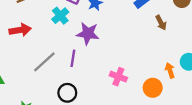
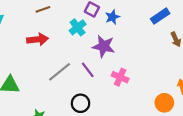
purple line: (73, 58) -> (88, 70), turned -49
pink cross: (118, 77) -> (120, 77), moved

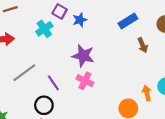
purple star: (104, 46) -> (83, 56), moved
purple line: (88, 70) -> (53, 83), moved

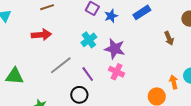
blue rectangle: (128, 21) -> (142, 12), moved
cyan cross: (44, 29) -> (89, 40), moved

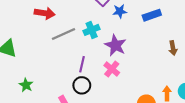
gray line: (61, 65) -> (64, 34), moved
purple line: (88, 74) -> (82, 64), turned 35
black circle: (79, 95) -> (82, 85), moved

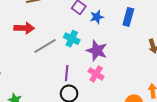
blue rectangle: (152, 15) -> (128, 17), turned -48
cyan cross: (92, 30) -> (72, 39), turned -35

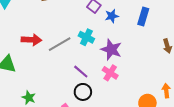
red arrow: (24, 28) -> (31, 40), moved
purple line: (67, 73) -> (81, 72), turned -56

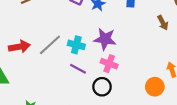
cyan cross: (86, 37) -> (76, 45), moved
black circle: (83, 92) -> (102, 87), moved

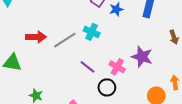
purple star: (105, 39) -> (142, 57), moved
cyan cross: (76, 45) -> (92, 32), moved

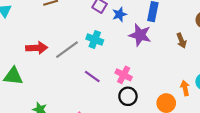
purple star: (142, 57) -> (140, 35), moved
black circle: (107, 87) -> (128, 96), moved

